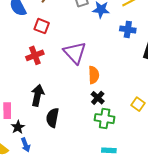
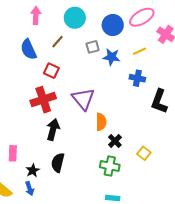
red cross: (35, 55) -> (43, 100), size x1.4
black arrow: (38, 95) -> (53, 130), moved
black cross: (98, 98) -> (115, 141), moved
black star: (18, 127) -> (33, 170), moved

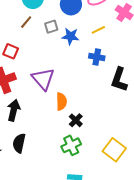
brown line: (58, 42) -> (26, 22), moved
yellow square: (144, 153) -> (114, 150), moved, size x1.6
green cross: (110, 166) -> (71, 145), turned -36

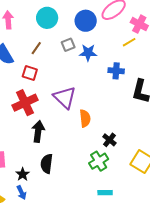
brown line: (26, 22) -> (36, 48), moved
yellow line: (98, 30) -> (129, 42), moved
black cross: (76, 120) -> (109, 140), moved

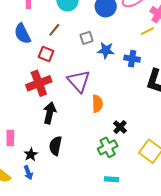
gray square: (68, 45) -> (87, 38), moved
blue star: (88, 53) -> (106, 50), moved

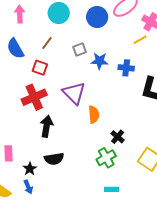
black semicircle: (56, 146) -> (54, 159), turned -108

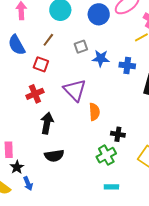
red cross: (34, 97) -> (35, 94), size x0.7
black cross: (118, 137) -> (118, 134), turned -32
black star: (30, 169) -> (17, 167), moved

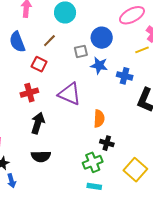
blue circle: (99, 14) -> (102, 38), moved
purple triangle: (75, 90) -> (69, 94), turned -30
orange semicircle: (94, 112) -> (99, 119), moved
cyan rectangle: (111, 187) -> (94, 186), moved

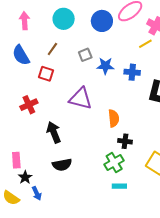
blue circle: (102, 38) -> (102, 21), moved
red cross: (29, 93) -> (29, 105), moved
black arrow: (38, 123) -> (54, 132), turned -30

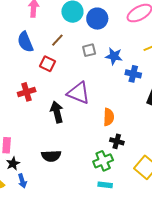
blue circle: (102, 21) -> (97, 19), moved
blue star: (105, 66) -> (114, 56), moved
black arrow: (54, 132) -> (57, 112), moved

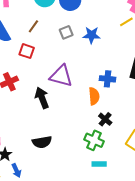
blue cross: (133, 74) -> (108, 79), moved
black cross: (117, 141) -> (105, 119), turned 32
green cross: (103, 161) -> (94, 140), turned -36

